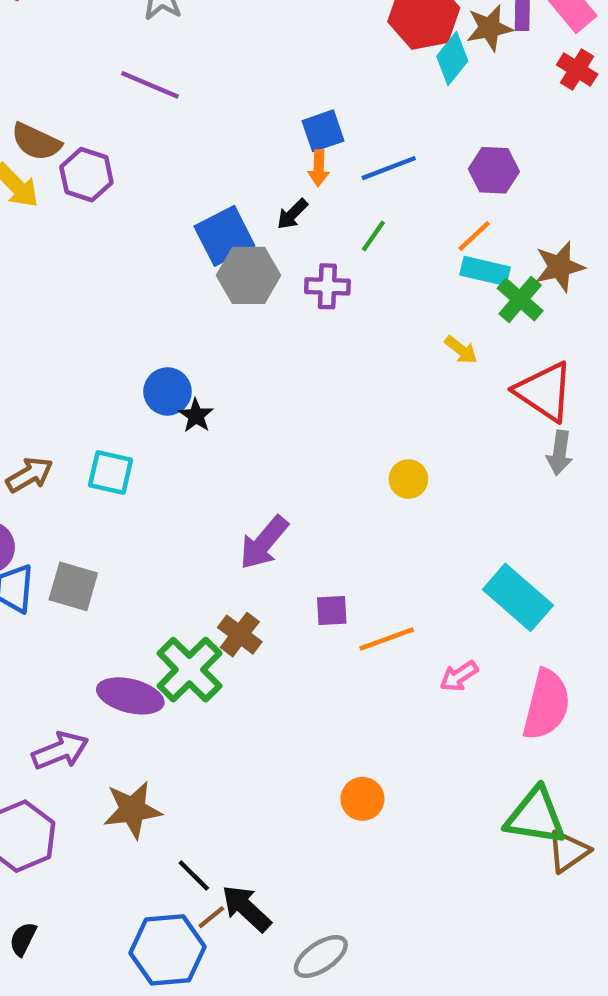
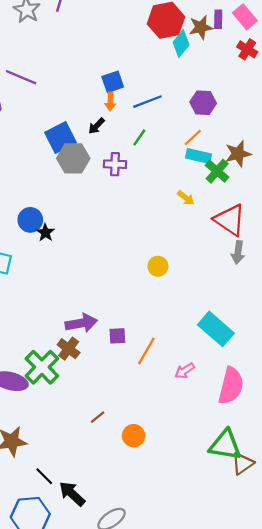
purple line: (150, 85) -> (21, 77), moved
purple arrow: (264, 543) -> (81, 323), moved, turned -140
orange line: (387, 639) -> (146, 351), turned -40
brown line: (211, 917) -> (98, 417), moved

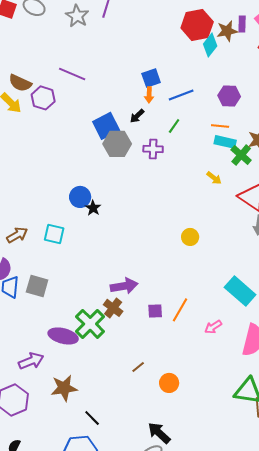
orange line: (193, 138) -> (220, 126), turned 48
purple square: (117, 336) -> (155, 311), moved
black arrow: (72, 494) -> (159, 433), moved

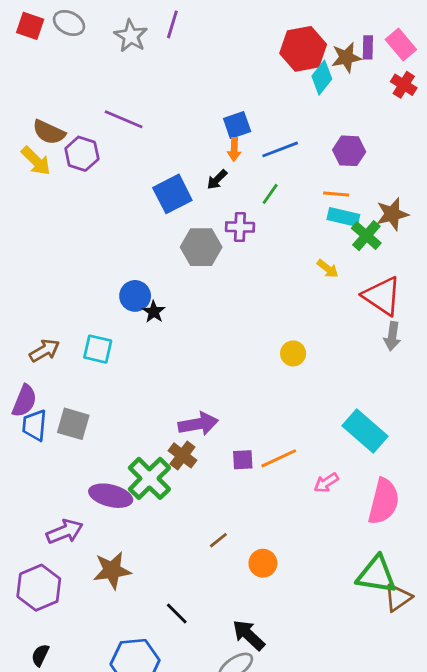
gray hexagon: (117, 144) -> (201, 247), moved
orange line: (180, 310) -> (279, 458), turned 35
black line: (92, 418) -> (177, 613), moved

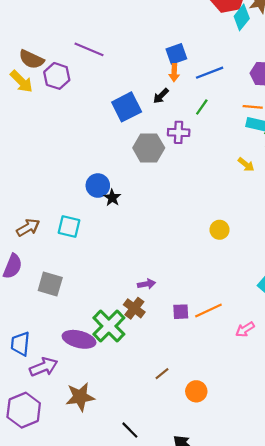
purple arrow: (198, 424) -> (146, 284), size x0.6
blue trapezoid: (34, 425) -> (20, 344), moved

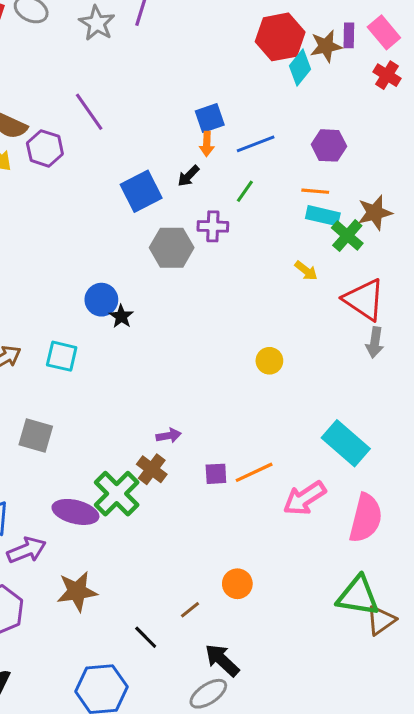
purple line: (89, 49) -> (89, 112), turned 32
pink arrow: (245, 329) -> (305, 498), size x1.6
brown line: (162, 374) -> (190, 610), moved

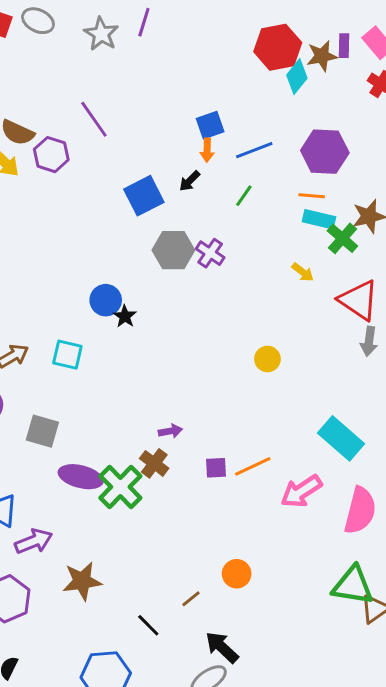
purple hexagon: (329, 145) -> (325, 152), size x1.4
purple cross: (213, 226) -> (210, 253), moved, turned 32
purple ellipse: (75, 512) -> (81, 477), moved

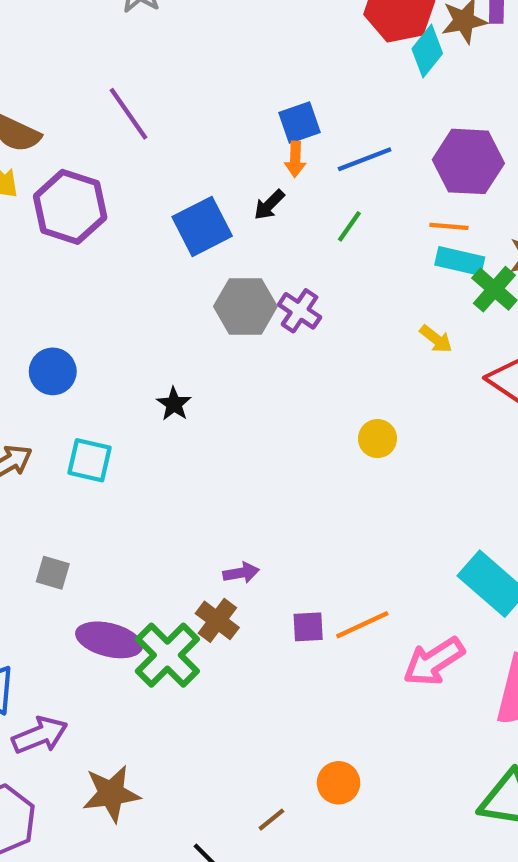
purple hexagon: (51, 155) -> (70, 207), moved, size x1.4
blue circle: (106, 300) -> (53, 371), moved
yellow circle: (267, 359) -> (377, 439), moved
gray square: (42, 431) -> (53, 573), size x0.7

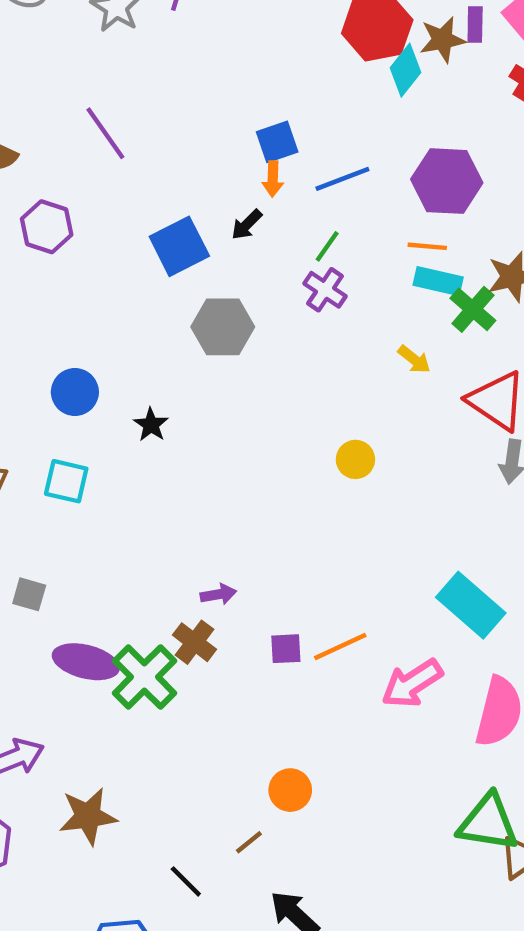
purple hexagon: (70, 207) -> (47, 227), size x0.7
purple cross: (300, 311) -> (325, 290), moved
blue circle: (53, 371) -> (75, 392), moved
orange circle: (339, 783) -> (290, 790), moved

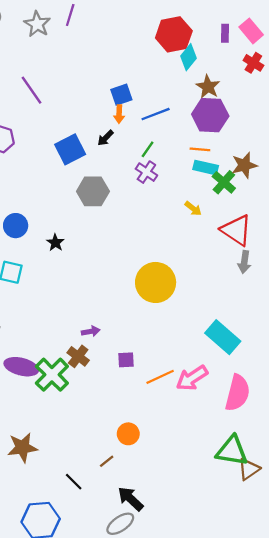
brown star: (442, 40) -> (208, 87), moved, turned -30
yellow circle: (355, 459) -> (156, 282), moved, size x2.0
orange line: (340, 647) -> (160, 377), moved

